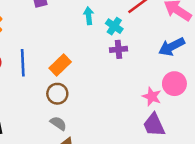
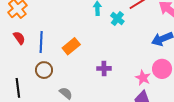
purple cross: (119, 49) -> (104, 68), moved
brown circle: (57, 94) -> (44, 70), moved

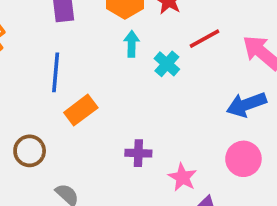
blue line: (41, 42) -> (56, 72), moved
pink star: (143, 78) -> (183, 177), moved

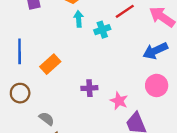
cyan cross: (167, 64) -> (102, 30), turned 35
blue line: (56, 72) -> (20, 51), moved

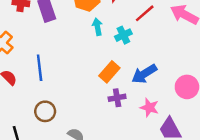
blue arrow: (155, 51) -> (144, 74), moved
orange rectangle: (50, 64) -> (109, 72), moved

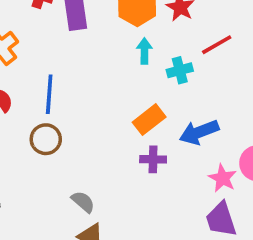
pink star: (149, 108) -> (223, 178), moved
brown circle: (45, 111) -> (46, 139), moved

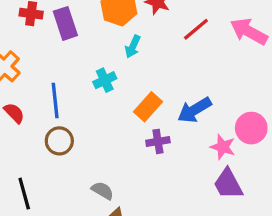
cyan arrow: (144, 51) -> (133, 47), turned -145
cyan cross: (180, 70) -> (105, 80), moved

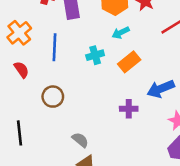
cyan arrow: (133, 47) -> (121, 33), turned 30
blue line: (55, 100) -> (55, 47), moved
orange rectangle: (148, 107) -> (129, 62), moved

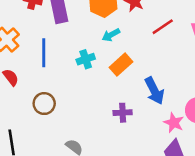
blue arrow: (161, 89) -> (154, 91), turned -92

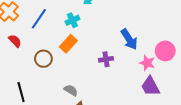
blue line: (44, 53) -> (39, 19), turned 40
orange rectangle: (121, 65) -> (68, 44), moved

